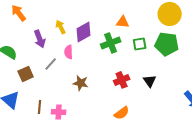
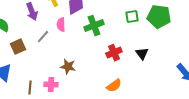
green cross: (111, 43) -> (94, 26), moved
brown star: (81, 83) -> (68, 67), moved
brown line: (40, 107) -> (30, 88), moved

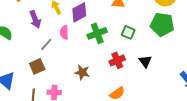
green square: (132, 17) -> (128, 32), moved, turned 32
brown square: (18, 47) -> (37, 66), moved
brown star: (68, 67) -> (82, 72), moved

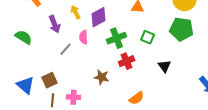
red cross: (117, 60) -> (127, 61), moved
brown square: (37, 66) -> (50, 80), moved

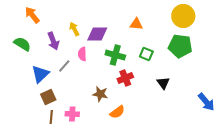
purple diamond: (99, 17) -> (97, 34), turned 30
green semicircle: (24, 37) -> (22, 44), moved
green cross: (117, 38) -> (115, 55), turned 36
blue triangle: (26, 85) -> (40, 74), moved, turned 36
orange semicircle: (137, 98) -> (117, 112), moved

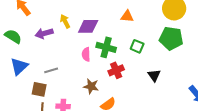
purple arrow: (53, 41) -> (44, 33), turned 96
pink semicircle: (82, 54) -> (86, 54), moved
gray line: (64, 66) -> (51, 70), moved, turned 32
blue triangle: (40, 74) -> (19, 66), moved
brown square: (48, 97) -> (39, 89), turned 35

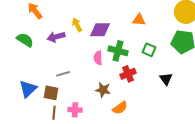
blue triangle: (19, 66) -> (28, 89), moved

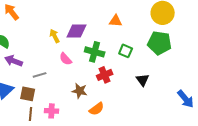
yellow arrow: (77, 25) -> (55, 36), moved
purple arrow: (56, 37) -> (14, 61), moved, turned 36
pink semicircle: (98, 58) -> (66, 59), moved, turned -40

